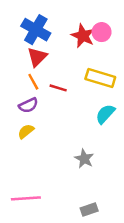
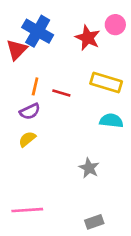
pink circle: (102, 32) -> (115, 25), moved
red triangle: (37, 57) -> (17, 50), moved
orange line: (33, 82) -> (35, 86), turned 42
cyan semicircle: (105, 114) -> (111, 121), turned 55

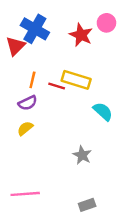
yellow rectangle: (106, 82) -> (76, 80), moved
cyan semicircle: (111, 121) -> (103, 111), turned 35

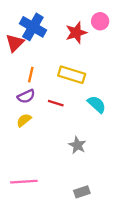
red star: (81, 35) -> (76, 33), turned 30
red line: (57, 86) -> (56, 103), moved

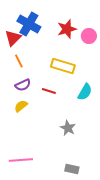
pink circle: (100, 21) -> (89, 36), moved
orange line: (31, 75) -> (19, 61), moved, turned -40
cyan semicircle: (97, 104) -> (85, 92), turned 78
gray rectangle: (82, 192) -> (72, 169), turned 32

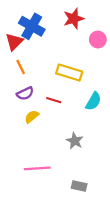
red star: (67, 29) -> (74, 19), moved
yellow semicircle: (21, 106) -> (32, 117), moved
pink line: (21, 160) -> (37, 168), moved

